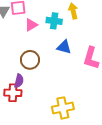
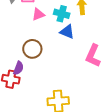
blue triangle: (64, 47) -> (67, 32), moved

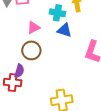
pink triangle: (38, 14) -> (34, 28), moved

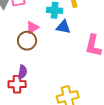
brown circle: (31, 50) -> (27, 41), moved

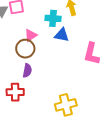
purple semicircle: (22, 72) -> (27, 71), moved

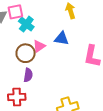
cyan cross: (53, 18) -> (26, 24), moved, turned 35
pink triangle: (31, 35) -> (39, 46), moved

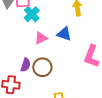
brown circle: (26, 53) -> (42, 67), moved

